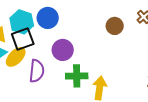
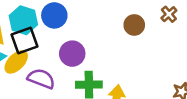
purple semicircle: (37, 71) -> (41, 79), turned -75

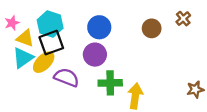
blue circle: (54, 15) -> (99, 27), moved

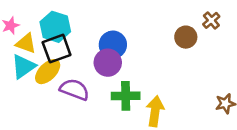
blue circle: (99, 27) -> (113, 45), moved
brown circle: (152, 28) -> (186, 37), moved

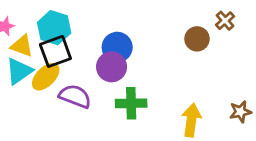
yellow arrow: (155, 111) -> (191, 120), moved

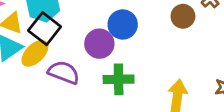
blue circle: (117, 47) -> (123, 24), moved
black square: (55, 51) -> (45, 29), turned -32

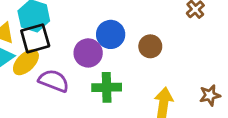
brown circle: (183, 16) -> (150, 46), moved
black square: (45, 29) -> (35, 38), turned 36

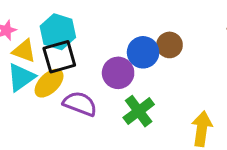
brown circle: (150, 46) -> (170, 45), moved
green cross: (107, 87) -> (139, 111), turned -36

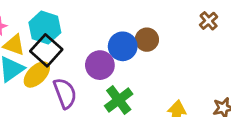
black square: (59, 57) -> (46, 50), turned -32
purple semicircle: (80, 104) -> (65, 93), turned 48

